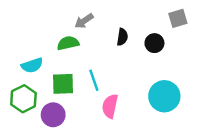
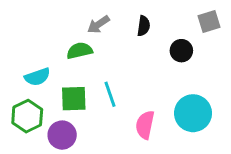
black semicircle: (122, 37) -> (144, 26), moved
pink semicircle: (110, 106) -> (145, 125), moved

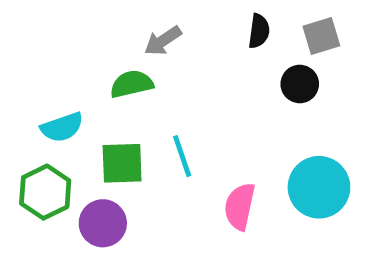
gray square: (209, 22) -> (321, 36), moved
black semicircle: (144, 26) -> (259, 31), moved

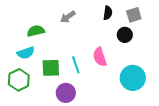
green semicircle: (132, 84) -> (36, 31), moved
pink semicircle: (240, 206) -> (100, 57), moved, turned -30
purple circle: (103, 223) -> (66, 93), moved

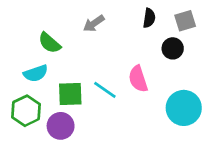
green semicircle: (36, 31) -> (50, 43), turned -126
cyan line: (76, 65) -> (105, 90), turned -36
purple circle: (66, 93) -> (61, 126), moved

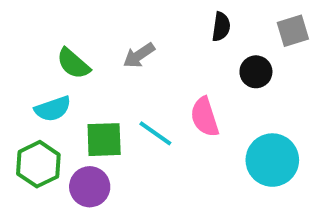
gray square: (185, 21) -> (293, 31), moved
gray arrow: (94, 24) -> (139, 55), moved

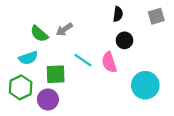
gray arrow: (139, 55) -> (64, 29), moved
black circle: (256, 72) -> (125, 40), moved
cyan line: (155, 133) -> (83, 60), moved

